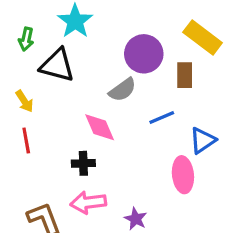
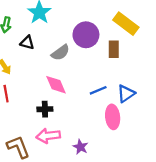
black triangle: (57, 65) -> (27, 43), size x0.6
gray semicircle: (123, 90) -> (60, 53), moved
blue line: (162, 118) -> (98, 90), moved

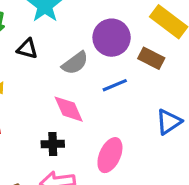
brown rectangle: (114, 49) -> (151, 58), turned -63
blue line: (98, 90) -> (115, 85), moved
pink ellipse: (113, 117) -> (110, 155), moved, turned 30

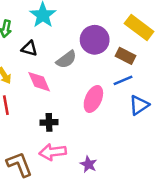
blue line: (115, 85) -> (123, 80), moved
pink diamond: (69, 109) -> (39, 82), moved
pink ellipse: (110, 155) -> (93, 99), moved

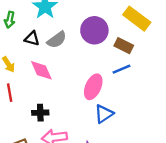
gray semicircle: (66, 60) -> (57, 40), moved
blue triangle: (139, 105) -> (104, 114), moved
black cross: (49, 122) -> (40, 113), moved

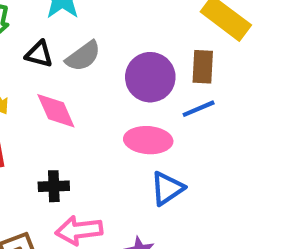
purple circle: (94, 30) -> (150, 77), moved
brown rectangle: (124, 46) -> (203, 67), turned 66
pink ellipse: (93, 87) -> (148, 140), turned 70

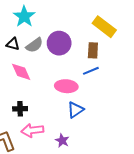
purple circle: (150, 77) -> (59, 43), moved

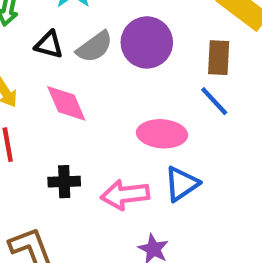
blue line: (91, 71) -> (214, 101), turned 70
pink arrow: (32, 130) -> (125, 195), moved

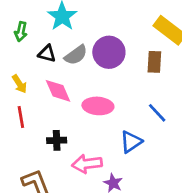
blue line: (214, 101) -> (157, 113), moved
pink ellipse: (162, 134) -> (98, 106), moved
pink arrow: (125, 195) -> (87, 164), moved

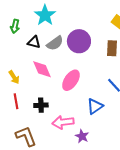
yellow arrow: (19, 84) -> (14, 77), moved
pink ellipse: (98, 106) -> (71, 80), turned -60
red line: (21, 117) -> (16, 101), moved

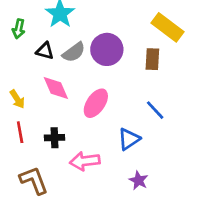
purple star: (82, 136) -> (139, 180), moved

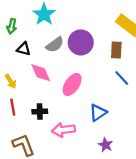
black triangle: (45, 51) -> (24, 49), moved
blue line: (155, 110) -> (122, 78), moved

